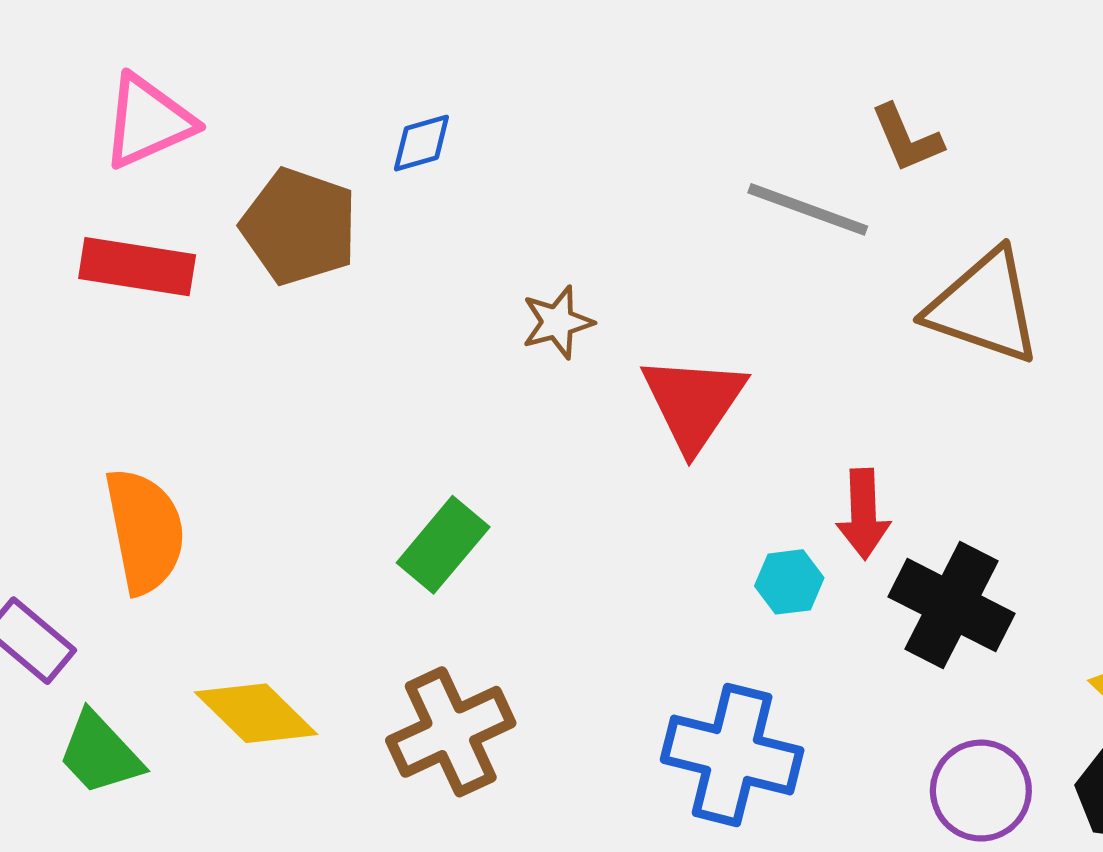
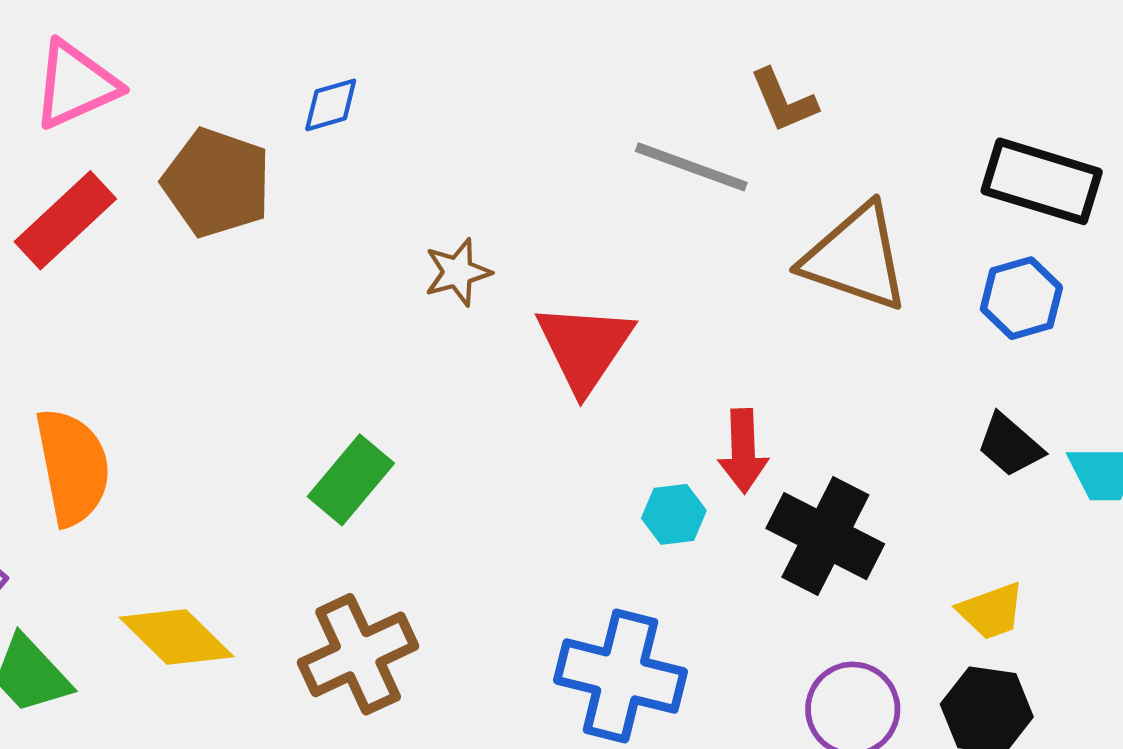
red rectangle: (137, 267) -> (65, 220), turned -52

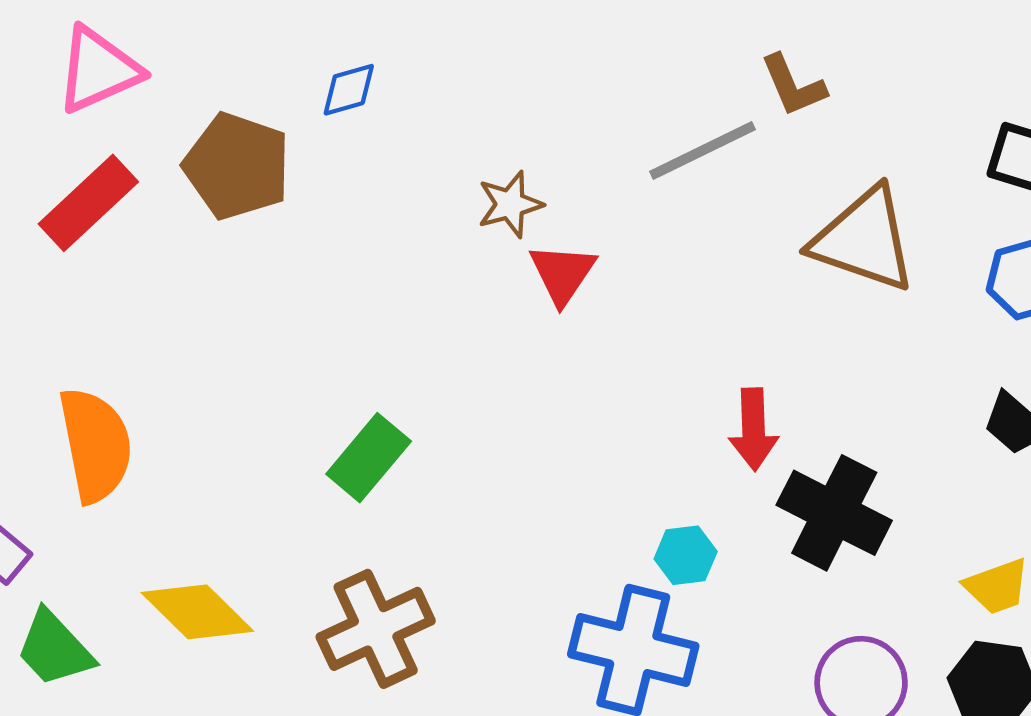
gray line: (691, 167) -> (703, 151), turned -46
brown star: (458, 272) -> (510, 204), moved
red triangle: (585, 347) -> (562, 274), moved, size x0.7
cyan hexagon: (674, 514) -> (686, 555), moved

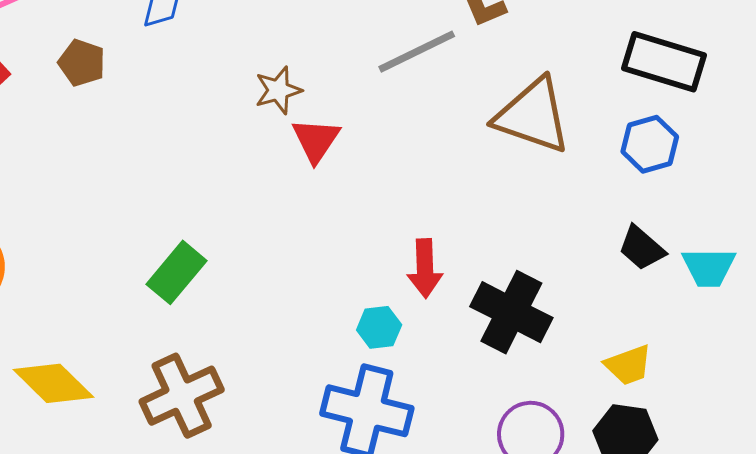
brown pentagon: (237, 166) -> (82, 63), size x0.6
red arrow: (753, 429) -> (425, 268), moved
cyan hexagon: (686, 555) -> (379, 327), moved

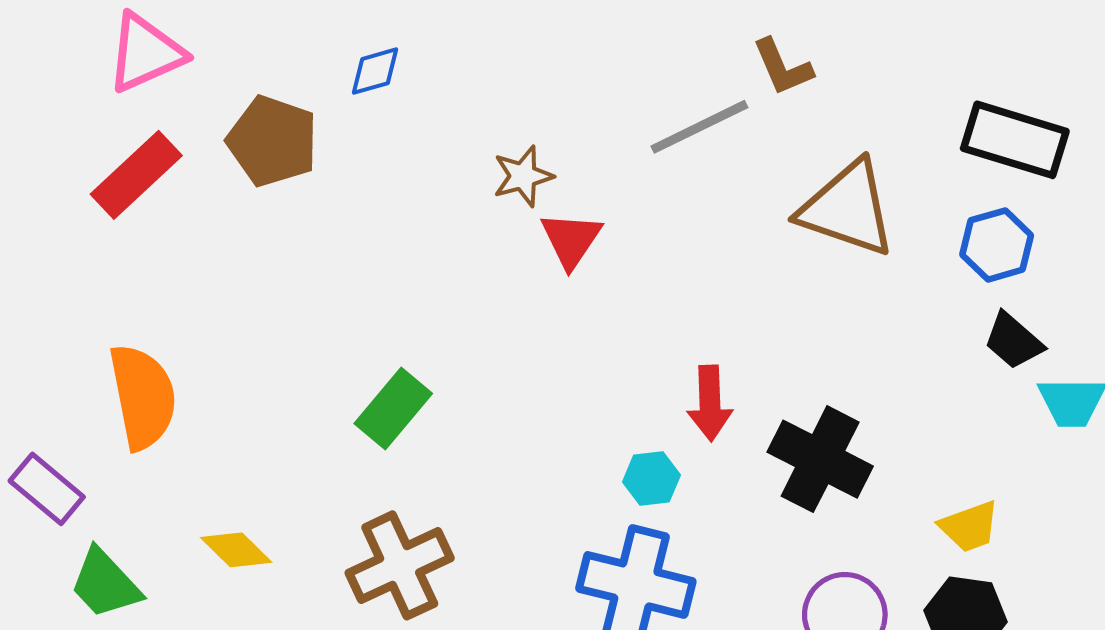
brown pentagon: (82, 63) -> (273, 141), size x1.5
black trapezoid: (642, 248) -> (1014, 341), moved
yellow diamond: (53, 383) -> (236, 550), size x0.7

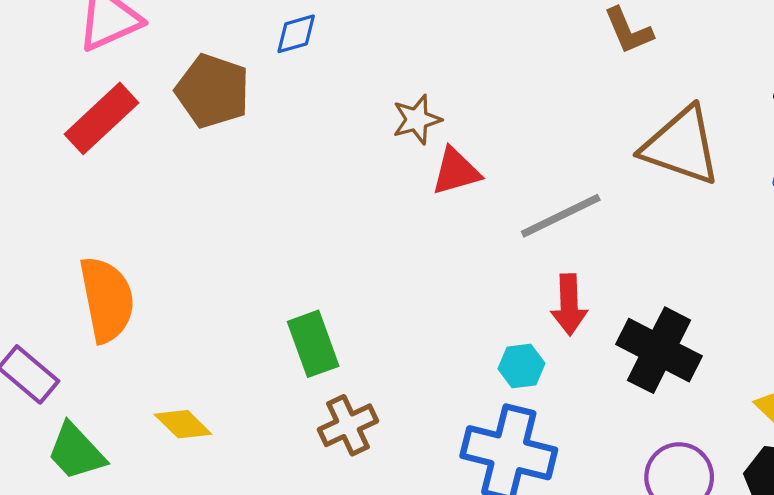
gray line: (699, 127) -> (561, 216), moved
red triangle: (571, 240) -> (456, 171), turned 40
green rectangle: (393, 408) -> (313, 344), moved, turned -60
brown cross: (400, 565) -> (348, 425), moved, size x0.7

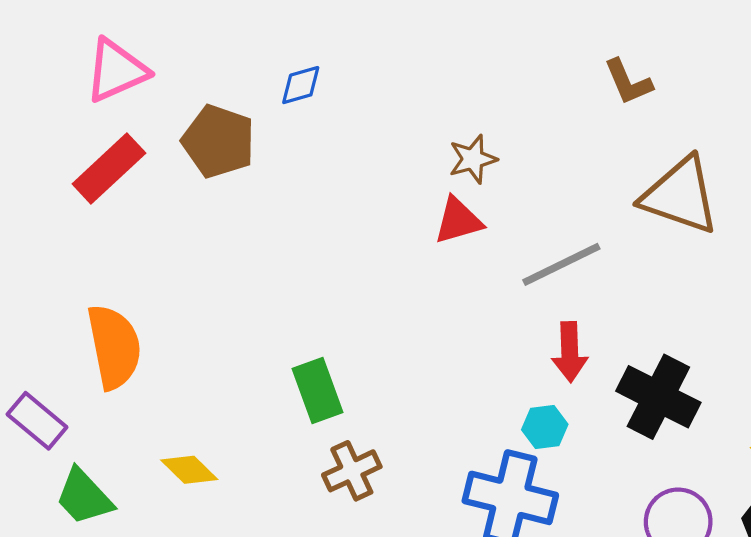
brown star: (417, 120) -> (473, 159), moved
cyan hexagon: (521, 366) -> (545, 427), moved

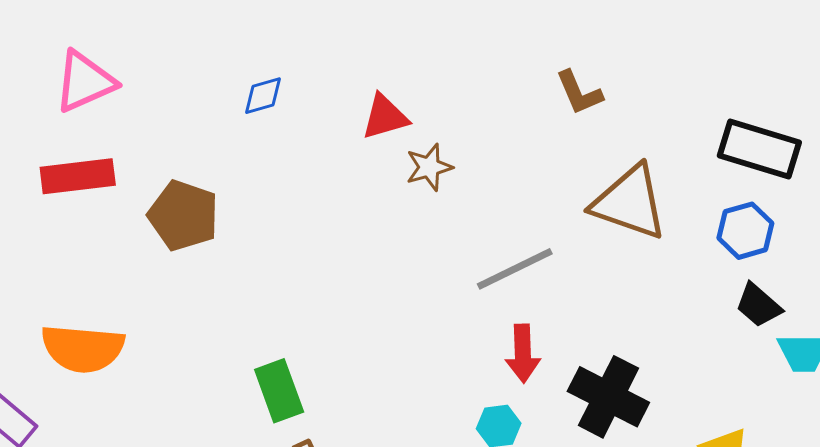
brown pentagon: (218, 141) -> (183, 216), moved
red rectangle: (109, 168) -> (78, 176), turned 36
red triangle: (458, 221) -> (385, 117), moved
orange semicircle: (114, 347) -> (83, 348), turned 106

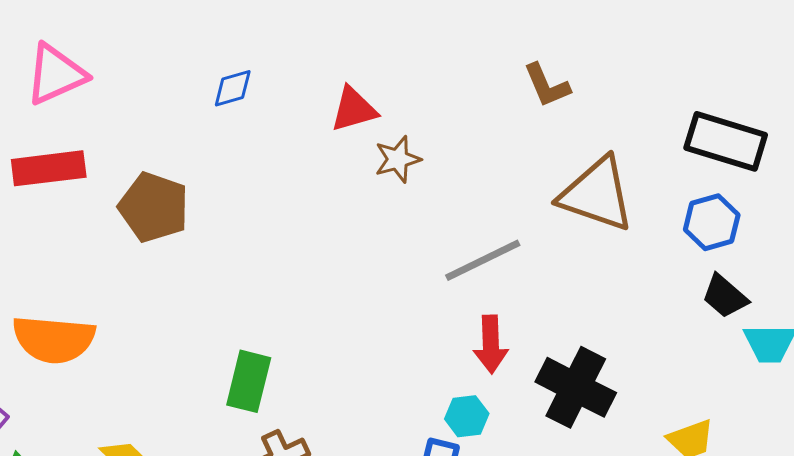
green rectangle: (279, 391) -> (249, 381), turned 34

